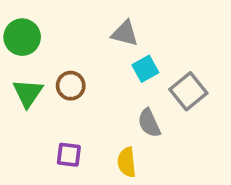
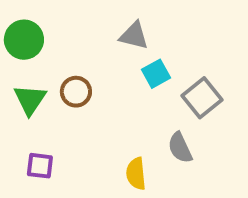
gray semicircle: (149, 123) -> (180, 148), moved
purple square: (69, 155) -> (40, 166), moved

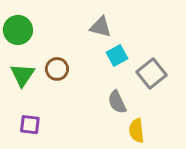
gray semicircle: (180, 148) -> (117, 102), moved
yellow semicircle: (136, 174) -> (137, 131), moved

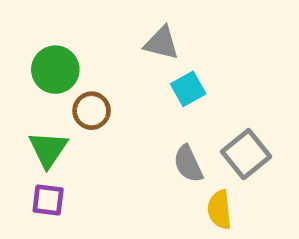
green circle: (18, 30) -> (55, 70), moved
gray square: (152, 73) -> (246, 154), moved
green triangle: (22, 75) -> (48, 149), moved

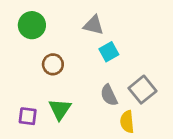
green circle: (55, 70) -> (32, 25), moved
green triangle: (48, 149) -> (60, 109), moved

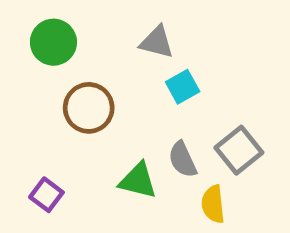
brown circle: (53, 64) -> (89, 108), size x1.4
green triangle: (60, 109) -> (138, 181), moved, turned -50
purple square: (28, 116) -> (46, 195), turned 30

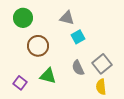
green triangle: (138, 181) -> (48, 76), moved
yellow semicircle: (213, 204) -> (101, 87), moved

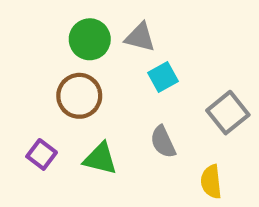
green circle: (23, 18) -> (90, 39), moved
gray square: (102, 64) -> (228, 113), moved
purple square: (20, 83) -> (42, 154), moved

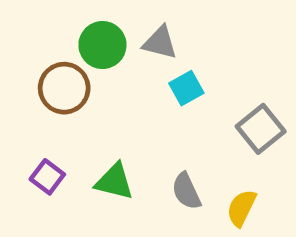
brown circle: (79, 96) -> (64, 88), moved
gray semicircle: (163, 142) -> (186, 191), moved
yellow semicircle: (211, 182) -> (241, 208), turned 32

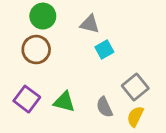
green circle: (102, 45) -> (43, 16), moved
gray square: (261, 129) -> (135, 87), moved
purple square: (47, 177) -> (27, 99), size x1.4

